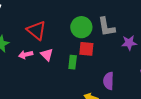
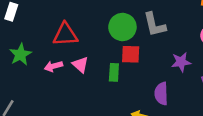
red triangle: (36, 30) -> (65, 35), turned -40
purple star: (129, 43) -> (181, 62), moved

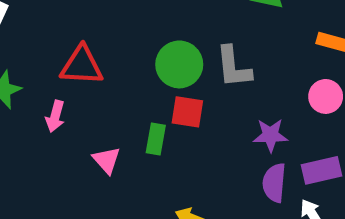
pink triangle: (80, 65) -> (107, 160), moved
pink arrow: (53, 66) -> (55, 116), turned -66
purple semicircle: (161, 94) -> (274, 183), moved

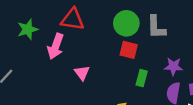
pink arrow: (55, 116) -> (56, 46), size x1.5
green rectangle: (156, 139) -> (142, 78), moved

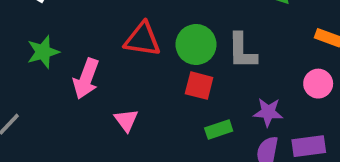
red triangle: (73, 20) -> (142, 39), moved
green rectangle: (142, 78) -> (219, 130), turned 56

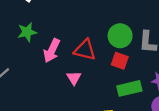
red triangle: (142, 39) -> (85, 50), moved
green rectangle: (219, 130) -> (129, 88), size x1.5

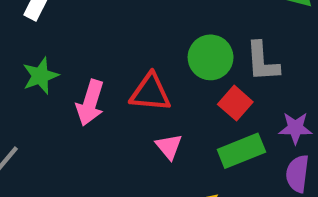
red square: (120, 61) -> (235, 103), moved, turned 30
pink triangle: (74, 78) -> (169, 147), moved

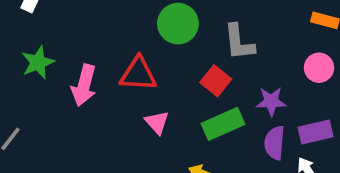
green circle: (211, 57) -> (178, 24), moved

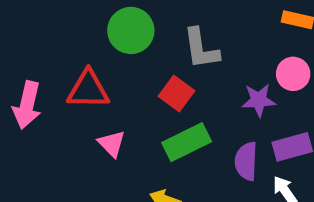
purple star: (271, 101) -> (259, 100), moved

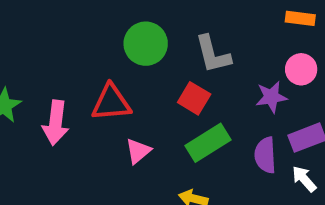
pink triangle: (112, 144) -> (138, 151), turned 40

